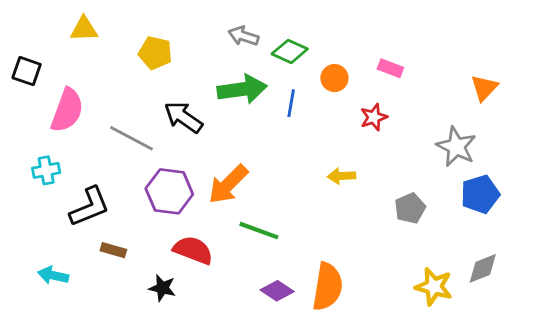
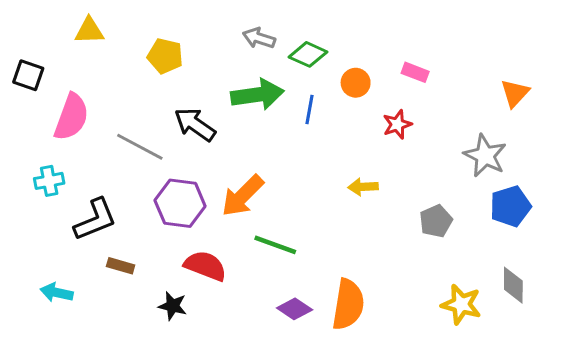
gray diamond: (483, 268) -> (513, 285), turned -68

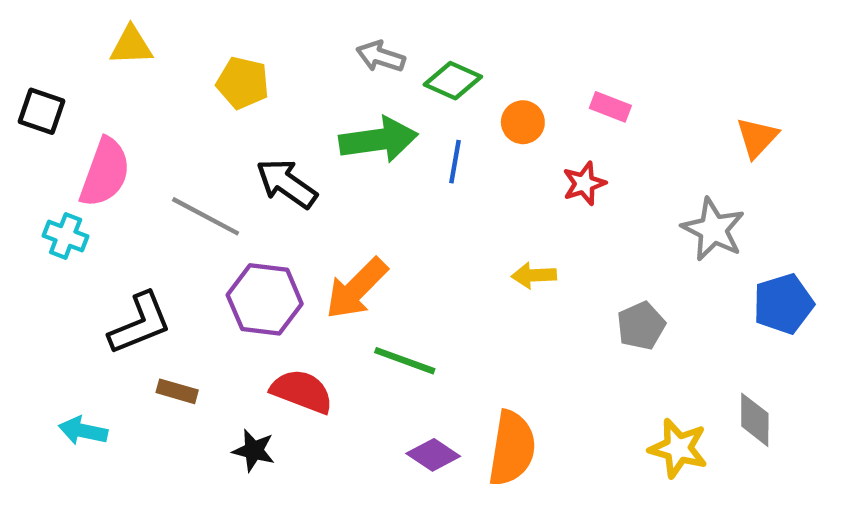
cyan cross: (49, 181) -> (66, 236), moved, turned 32
blue pentagon: (510, 206) -> (783, 304), moved

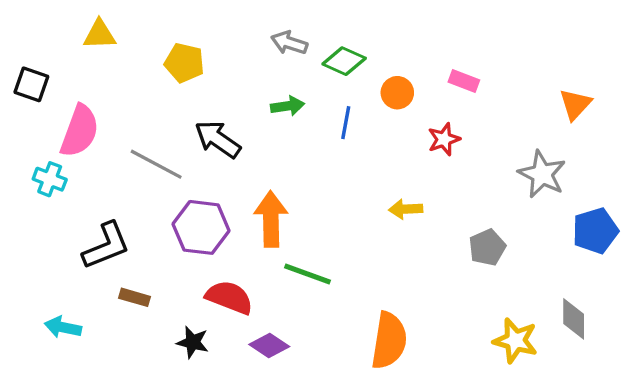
green arrow: (378, 140) -> (288, 106), size x0.6
orange arrow: (357, 289) -> (271, 219), turned 134
purple diamond: (433, 455) -> (269, 346), moved

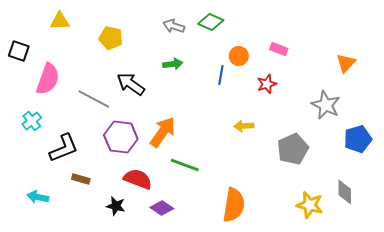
green diamond: (344, 61) -> (211, 22), moved
blue line: (346, 123) -> (221, 75), moved
cyan cross: (50, 179) -> (32, 121), moved, turned 30
orange arrow: (271, 219) -> (163, 132), turned 36
gray pentagon: (487, 247) -> (293, 149), size x1.4

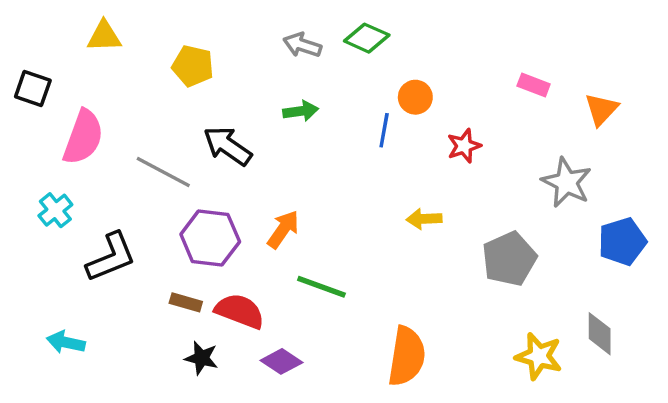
pink rectangle: (279, 49) -> (534, 85), moved
orange arrow: (163, 132) -> (283, 229), size x0.7
brown rectangle: (81, 179) -> (186, 302), moved

